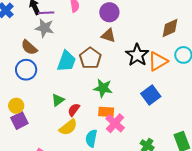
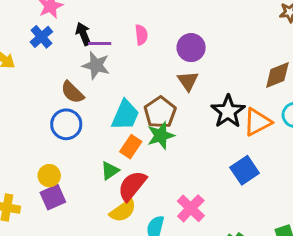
brown triangle: (108, 35) -> (188, 81), turned 35
green star: (103, 88) -> (161, 136), moved, turned -30
red semicircle: (74, 110) -> (132, 186), size x1.6
orange rectangle: (106, 112) -> (131, 147), moved, turned -63

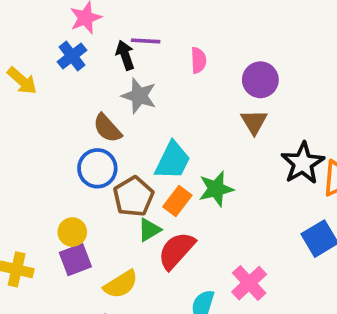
purple line: (100, 43) -> (146, 41), moved
brown pentagon: (160, 112) -> (133, 197), moved
yellow semicircle: (123, 211) -> (121, 284), moved

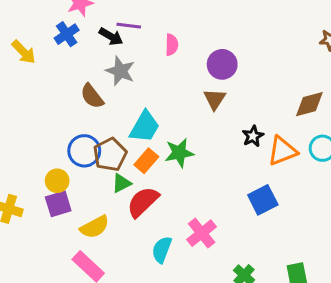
black arrow: (125, 55) -> (111, 36), turned 135
black star: (303, 163) -> (253, 136), size x0.6
blue circle: (97, 168) -> (84, 151), moved

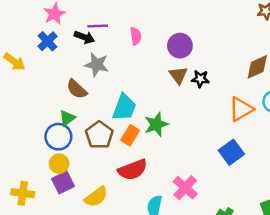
black star: (253, 136) -> (200, 79), moved, turned -30
blue circle: (84, 151) -> (58, 137), moved
green triangle: (121, 183) -> (67, 118), moved
red semicircle: (143, 202) -> (133, 170), turned -148

